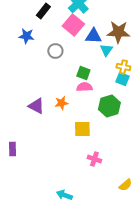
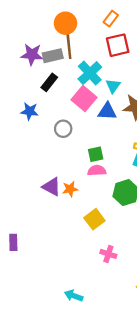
cyan triangle: (106, 50) -> (113, 86), moved
green square: (83, 73) -> (96, 154), turned -32
purple triangle: (36, 106) -> (52, 187), moved
yellow square: (82, 129) -> (94, 219), turned -36

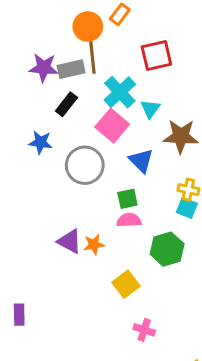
orange rectangle: (111, 19) -> (120, 14), moved
blue triangle: (107, 111) -> (141, 161), moved, turned 42
gray circle: (63, 129) -> (85, 165), size x1.6

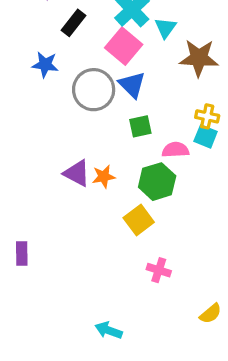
blue triangle: (141, 161) -> (132, 85), moved
pink semicircle: (129, 220) -> (175, 150), moved
green hexagon: (167, 249) -> (157, 182), moved

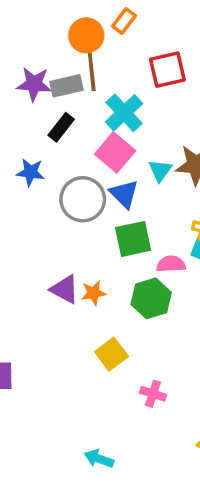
cyan triangle: (165, 28) -> (160, 170), moved
green square: (140, 126) -> (133, 239), size x1.5
yellow square: (139, 220) -> (111, 354), moved

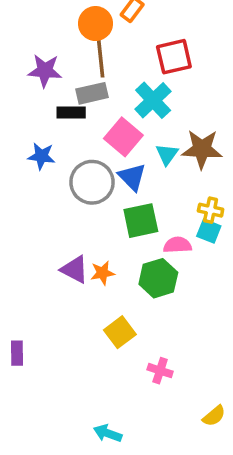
gray rectangle: (66, 86) -> (92, 93), moved
cyan cross: (124, 113) -> (153, 100), moved
black rectangle: (61, 127) -> (71, 112), turned 52

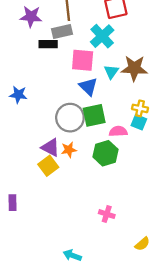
pink square: (123, 137) -> (83, 60), turned -35
blue star: (41, 156) -> (18, 95), moved
gray circle: (92, 182) -> (70, 118), moved
yellow square: (120, 332) -> (48, 166), moved

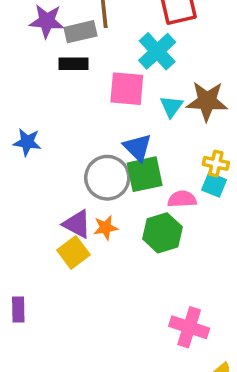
gray rectangle: (62, 31) -> (81, 32), moved
blue triangle: (88, 87) -> (138, 147), moved
pink cross: (107, 214) -> (189, 327), moved, size x1.5

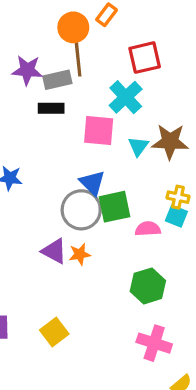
blue triangle: (138, 147) -> (92, 183), moved
green hexagon: (162, 233) -> (148, 286), moved
yellow square: (73, 252) -> (54, 332), moved

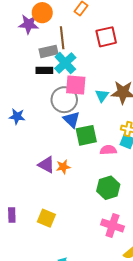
orange circle: (73, 27) -> (42, 13), moved
purple star: (27, 70) -> (29, 24), moved
cyan cross: (126, 97) -> (65, 63), moved
gray circle: (81, 210) -> (64, 100), moved
yellow square: (54, 332) -> (46, 218), turned -30

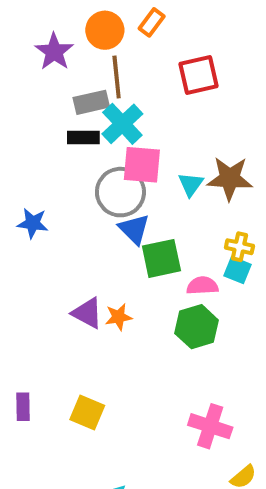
orange circle: (42, 13) -> (105, 30), moved
purple star: (29, 24) -> (54, 52), turned 30
green hexagon: (108, 188) -> (197, 327), moved

